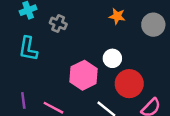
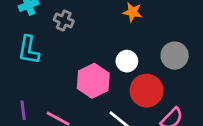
gray circle: (153, 25) -> (175, 56), moved

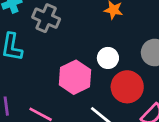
gray cross: (64, 20) -> (46, 18), size x1.4

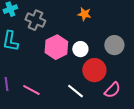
pink hexagon: (75, 77) -> (56, 47), moved

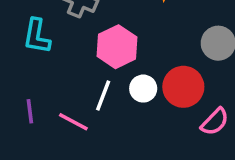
white circle: (80, 49) -> (143, 89), moved
white line: (75, 91) -> (103, 96), moved, turned 72

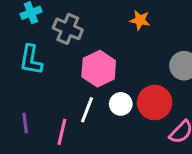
pink line: (73, 122) -> (62, 132), turned 75

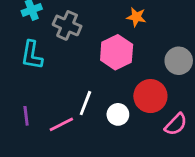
pink hexagon: (99, 69) -> (117, 52), moved
white circle: (121, 104) -> (118, 114), moved
pink line: (62, 132) -> (61, 124), turned 50

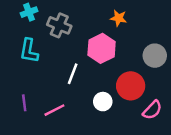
white line: (85, 103) -> (73, 74), moved

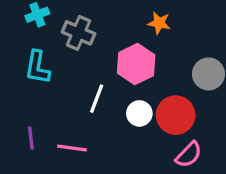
white circle: (103, 102) -> (139, 113), moved
pink line: (54, 110) -> (72, 148), turned 35
pink semicircle: (152, 110) -> (189, 155), moved

